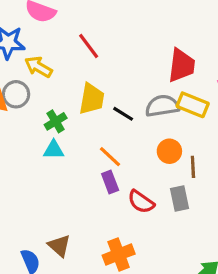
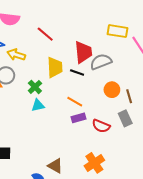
red trapezoid: (182, 65) -> (83, 52), moved
yellow rectangle: (193, 105) -> (117, 31), moved
purple rectangle: (110, 182) -> (78, 118), turned -72

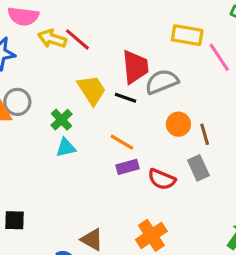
yellow arrow: (16, 55) -> (52, 39), moved
yellow trapezoid: (55, 67) -> (92, 90), turned -30

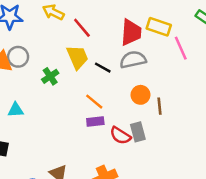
red line: (77, 39) -> (82, 28), moved
red trapezoid: (135, 67) -> (131, 32), moved
cyan triangle: (66, 148) -> (16, 110), moved
gray rectangle: (198, 168) -> (138, 132), moved

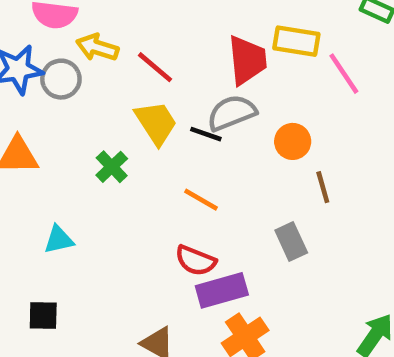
gray circle: (18, 57) -> (61, 79), moved
gray semicircle: (133, 60) -> (232, 113), moved
orange circle: (140, 95) -> (293, 141), moved
purple rectangle: (95, 121) -> (222, 290), moved, size x1.5
red semicircle: (120, 136) -> (196, 261), moved

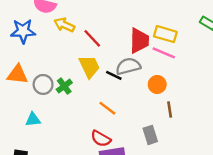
pink line: (344, 74) -> (164, 53), moved, turned -40
gray circle: (61, 79) -> (43, 84), moved

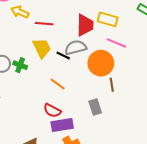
red line: (92, 38) -> (44, 24), turned -42
pink line: (164, 53) -> (116, 43), moved
orange circle: (157, 84) -> (101, 63), size x1.6
green cross: (64, 86) -> (20, 65), turned -32

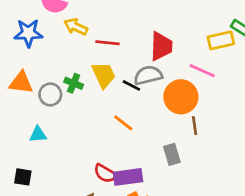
yellow rectangle: (108, 19) -> (221, 40), moved, turned -30
green cross: (20, 65) -> (74, 83), moved
red semicircle: (52, 111) -> (105, 173), moved

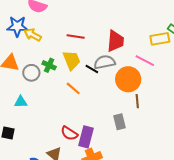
yellow arrow: (76, 27) -> (33, 35), moved
orange line: (123, 123) -> (73, 88), moved
purple rectangle: (128, 177) -> (86, 137), turned -70

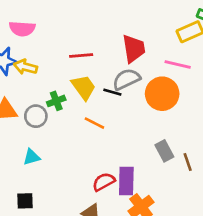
green cross: (49, 65) -> (56, 101), turned -32
brown line: (137, 101) -> (188, 162), moved
red semicircle: (69, 133) -> (104, 182), turned 132

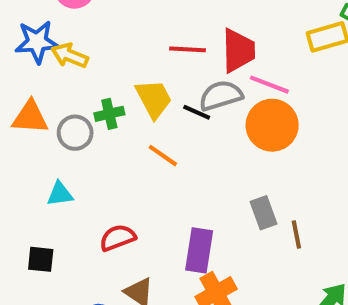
red line: (81, 56) -> (187, 49), moved
pink line: (178, 65) -> (269, 85), moved
red semicircle: (104, 182) -> (118, 238), moved

